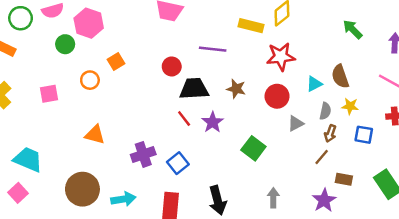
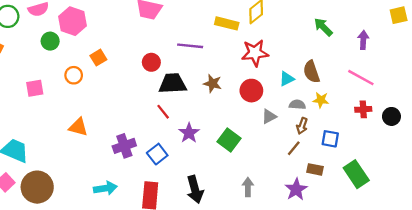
gray semicircle: (325, 111) -> (297, 105), turned -98
purple star: (213, 122) -> (189, 133), moved
blue square: (364, 135) -> (330, 139), moved
brown circle: (82, 189) -> (37, 187), moved

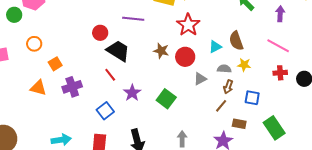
red star: (255, 53) -> (188, 25), turned -30
orange square: (98, 58) -> (55, 64), moved
black trapezoid: (173, 83) -> (118, 51), turned 35
brown star: (213, 83) -> (161, 51), moved
purple cross: (124, 146) -> (72, 87), moved

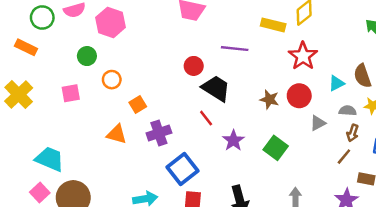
green circle: (14, 15) -> (87, 56), moved
brown star: (161, 51) -> (269, 99), moved
blue square: (105, 111) -> (183, 169), moved, size x1.4

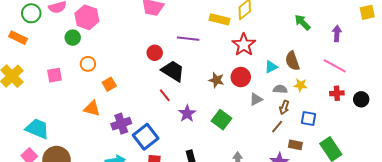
green circle: (87, 56) -> (73, 38), moved
purple cross: (159, 133) -> (121, 124), moved

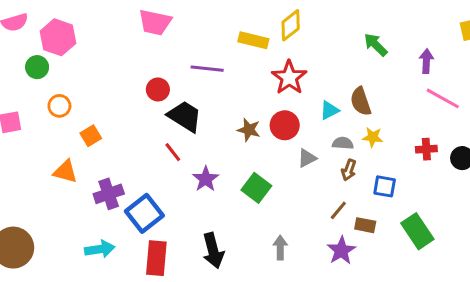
pink line: (335, 66) -> (443, 98), moved
brown line: (277, 127) -> (338, 210), moved

